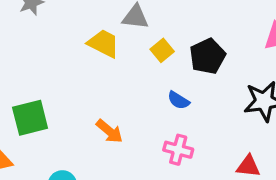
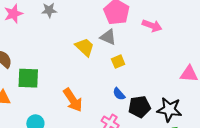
black pentagon: (207, 56) -> (139, 107), moved
orange arrow: (109, 131) -> (73, 100), size x1.4

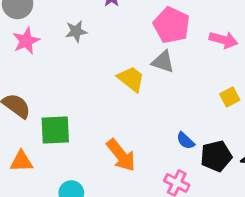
yellow square: (118, 62) -> (230, 97), moved

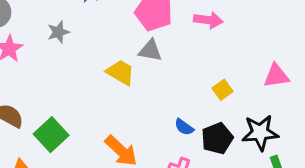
yellow square: (230, 97) -> (223, 90), moved
green square: (55, 130) -> (51, 135), turned -32

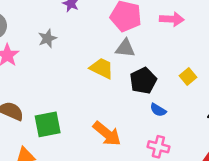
green square: (51, 135) -> (48, 124), turned 36
black pentagon: (217, 138) -> (143, 81), moved

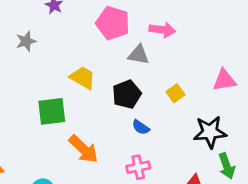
gray triangle: (125, 48) -> (139, 55), moved
green square: (48, 124) -> (52, 111), moved
pink cross: (158, 147) -> (138, 167), turned -30

